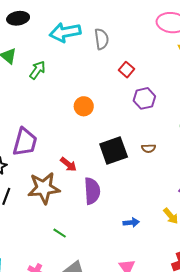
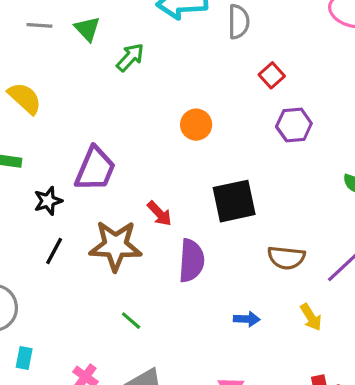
brown semicircle: (148, 148) -> (286, 258), moved, size x1.6

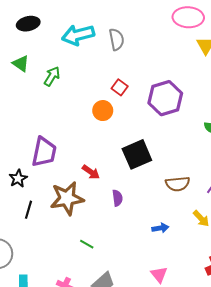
red square: (272, 75) -> (120, 87), moved
purple hexagon: (294, 125) -> (165, 98), size x1.5
purple semicircle: (191, 261) -> (117, 198), size x0.6

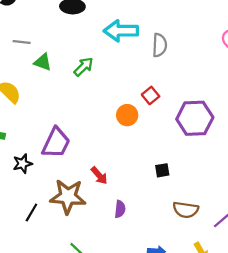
green triangle: (21, 64) -> (43, 62), moved, turned -30
black square: (137, 154) -> (162, 170), moved, size x0.5
black line: (29, 210) -> (31, 213), moved

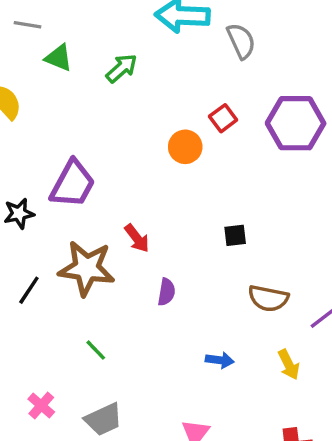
gray semicircle: (160, 45) -> (241, 41), turned -30
purple hexagon: (195, 118) -> (296, 123), moved

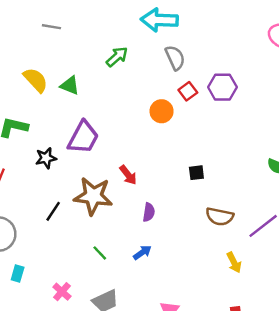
gray semicircle: (241, 41) -> (175, 58), moved
green triangle: (59, 58) -> (70, 85), moved
purple hexagon: (296, 123) -> (222, 87), moved, size x0.7
blue arrow: (220, 360) -> (142, 252), moved, turned -42

